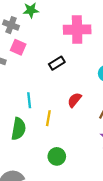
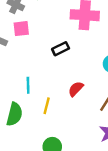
pink square: (18, 47) -> (21, 29), turned -35

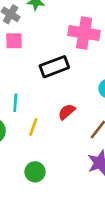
black rectangle: (61, 49) -> (54, 67), size x1.5

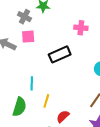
pink cross: (84, 33) -> (81, 28), size x0.6
red semicircle: (67, 112) -> (63, 116), moved

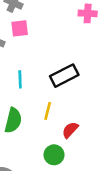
black rectangle: (60, 54) -> (64, 76), moved
cyan line: (32, 83) -> (20, 79), moved

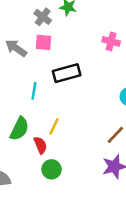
black rectangle: (64, 76) -> (67, 73), moved
red semicircle: (70, 130) -> (40, 145), moved, turned 102

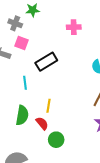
pink square: (44, 42) -> (22, 43), turned 32

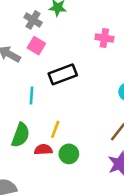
red semicircle: (42, 123) -> (43, 150), turned -64
green circle: (56, 140) -> (69, 154), moved

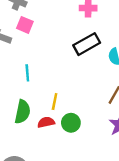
black rectangle: (63, 74) -> (87, 44), moved

